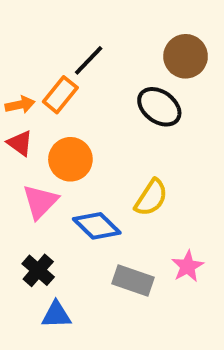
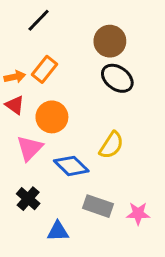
brown circle: (186, 56) -> (110, 41), moved
black line: (89, 60) -> (39, 20), moved
pink star: (188, 266) -> (138, 214), moved, turned 30
blue triangle: (56, 315) -> (58, 231), moved

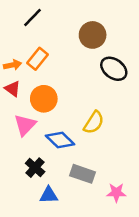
black ellipse: (117, 78) -> (114, 69), moved
black cross: (28, 199) -> (35, 168), moved
pink star: (138, 214) -> (116, 193), moved

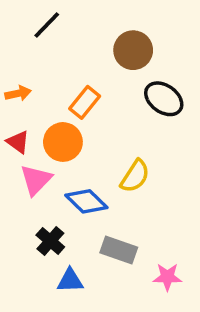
orange rectangle: (38, 59) -> (85, 102), moved
red triangle: (13, 89) -> (18, 142), moved

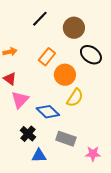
black line: (47, 25) -> (40, 19), moved
orange circle: (63, 142) -> (65, 75), moved

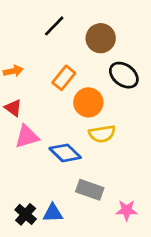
yellow semicircle: (75, 98) -> (102, 134), turned 48
pink triangle: (20, 100) -> (27, 137), turned 30
black cross: (28, 134) -> (26, 214), moved

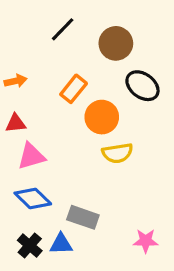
red triangle: (13, 108) -> (16, 123), turned -42
blue diamond: (65, 153) -> (33, 199), moved
gray rectangle: (90, 190) -> (83, 217), moved

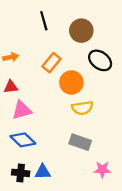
black line: (63, 29) -> (44, 21), turned -60
gray rectangle: (83, 217) -> (80, 142), moved
black cross: (30, 246) -> (21, 173), turned -35

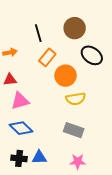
black line: (44, 21) -> (38, 33), moved
pink star: (102, 170) -> (78, 161), moved

